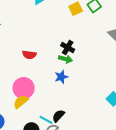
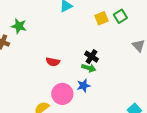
pink circle: (24, 88) -> (62, 94), moved

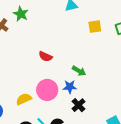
yellow square: (102, 18) -> (95, 27), moved
black cross: (92, 57) -> (78, 105), moved

